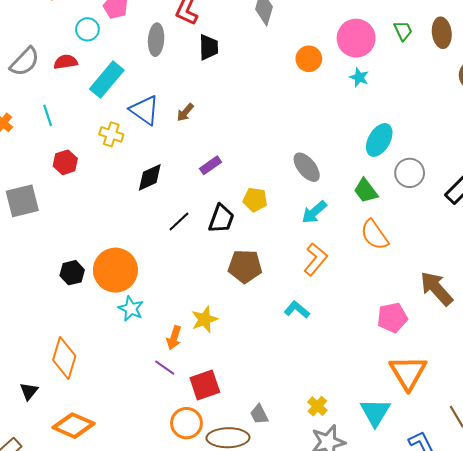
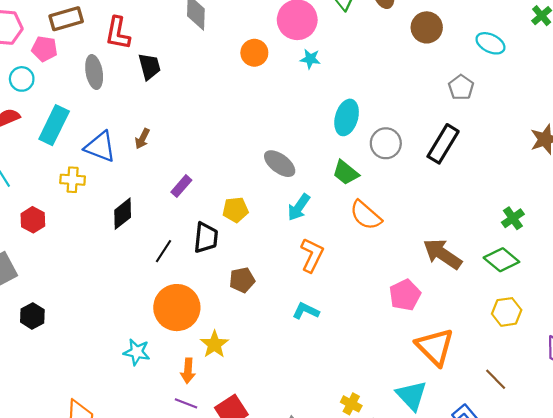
brown pentagon: (245, 266) -> (242, 280), size x0.7
orange circle: (115, 270) -> (177, 308), moved
black hexagon: (72, 273) -> (32, 316), moved

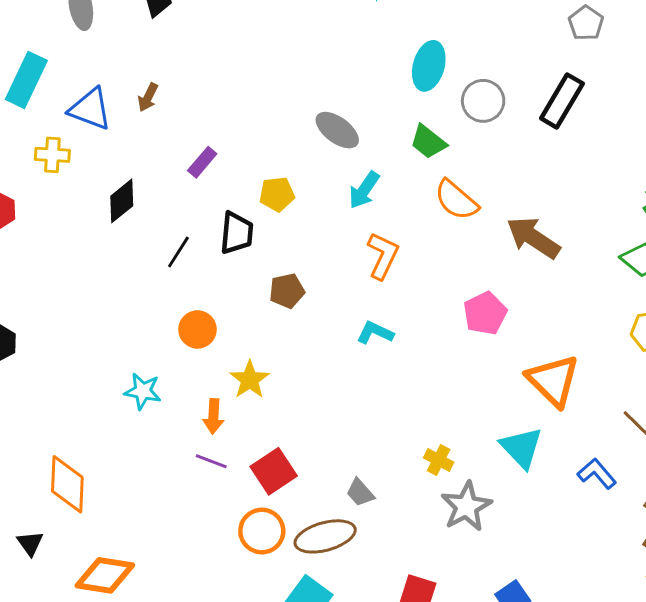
brown arrow: (442, 254) -> (533, 238), moved
pink pentagon: (405, 295) -> (485, 313), moved
orange circle: (177, 308) -> (197, 329), size x0.6

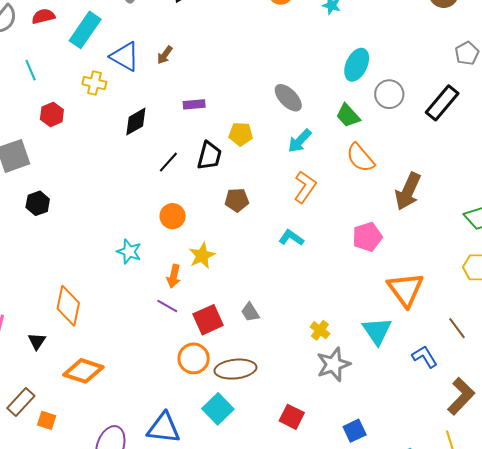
purple rectangle: (202, 162) -> (194, 104), turned 35
brown arrow: (533, 238) -> (408, 191), turned -108
gray trapezoid: (360, 493) -> (250, 312), moved

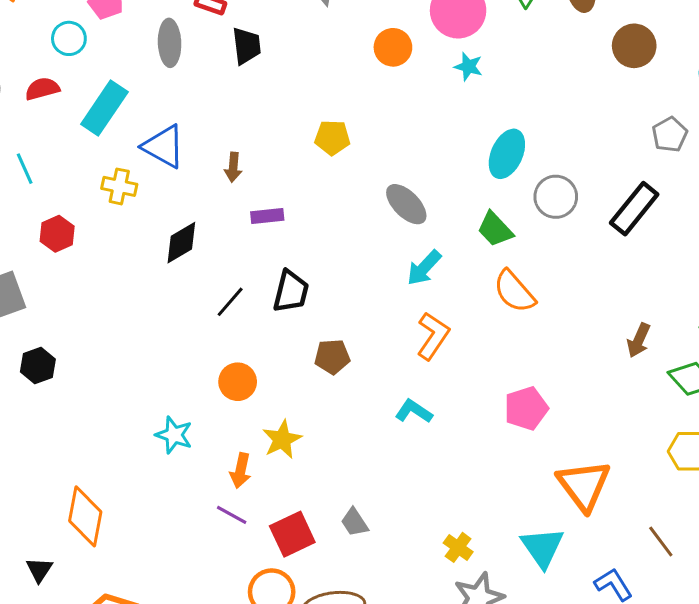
brown arrow: (165, 55) -> (233, 167), moved, turned -30
yellow pentagon: (241, 134) -> (332, 138), moved
brown arrow: (408, 191) -> (639, 340), moved, size x0.6

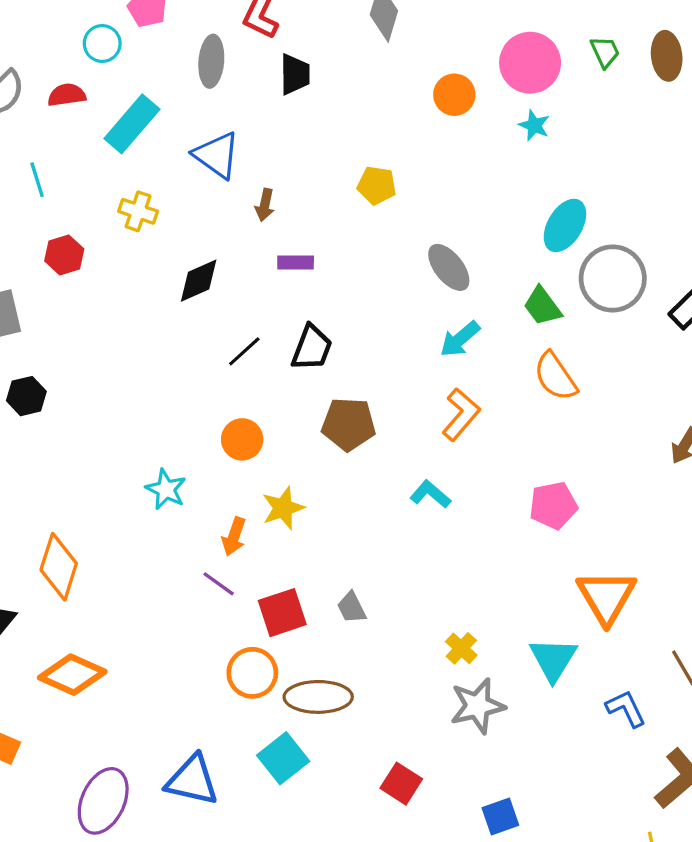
blue triangle: (164, 146) -> (217, 155), moved
gray circle: (556, 197) -> (613, 278), size x1.4
brown pentagon: (332, 357) -> (349, 424), size x1.4

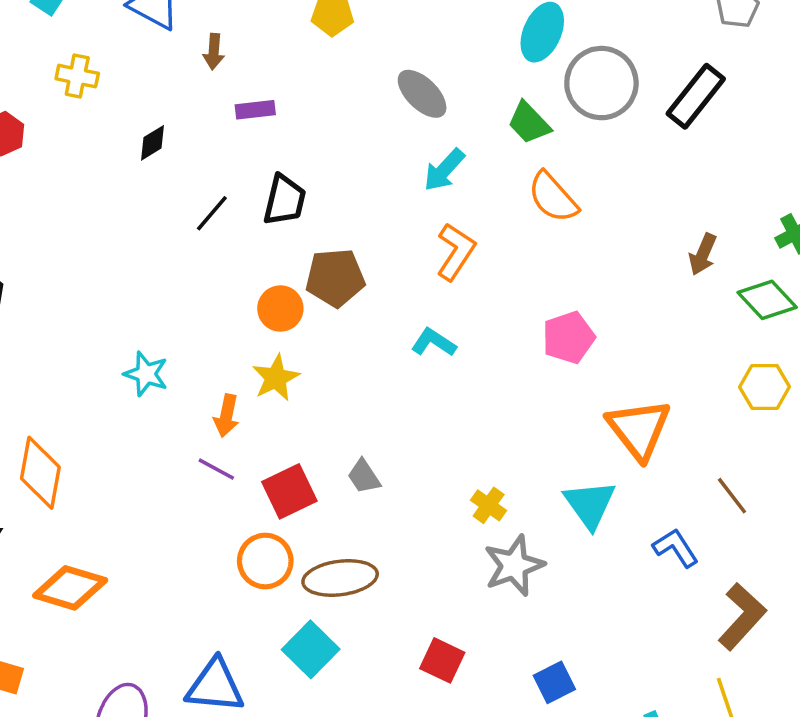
black diamond: (199, 281) -> (152, 143), size x0.7
orange circle: (242, 439) -> (280, 309), moved

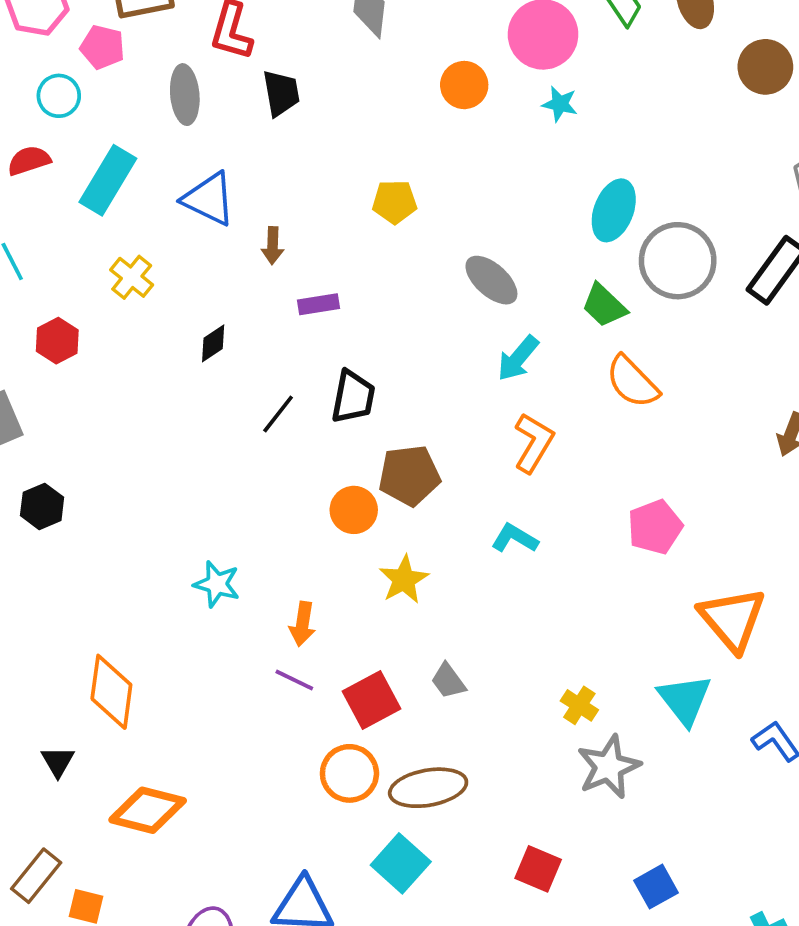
yellow cross: (77, 76) -> (132, 277), turned 30
yellow star: (276, 378) -> (404, 580), moved

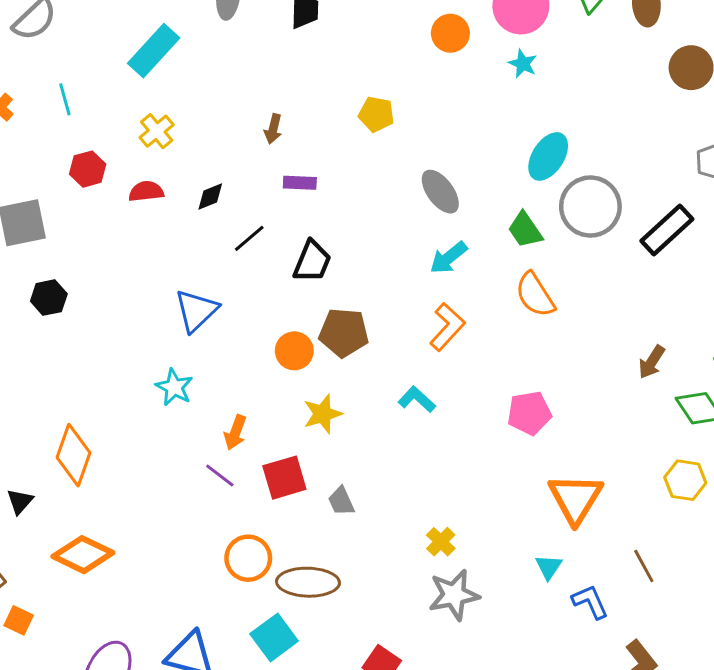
red semicircle: (29, 160) -> (146, 191), moved
blue triangle: (209, 199) -> (196, 311), moved, turned 39
black line: (278, 414) -> (249, 238), moved
red square: (371, 700) -> (284, 478), moved
cyan triangle: (685, 700) -> (549, 567), moved, size x0.6

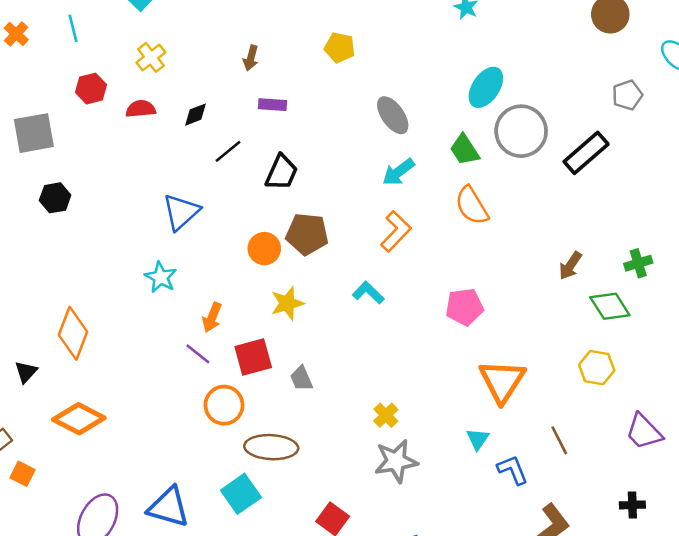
orange circle: (248, 558) -> (224, 405), moved

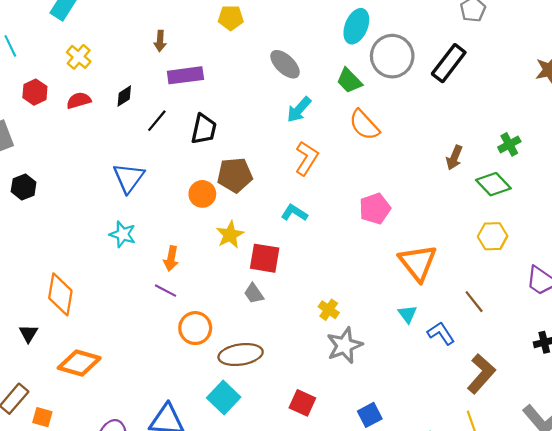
purple rectangle: (273, 105) -> (185, 75), size x1.5
red square: (253, 357) -> (265, 258), moved, turned 36

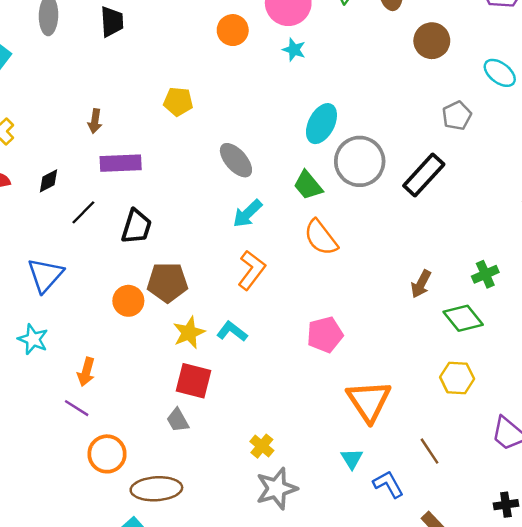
yellow star: (230, 235) -> (189, 333), moved

